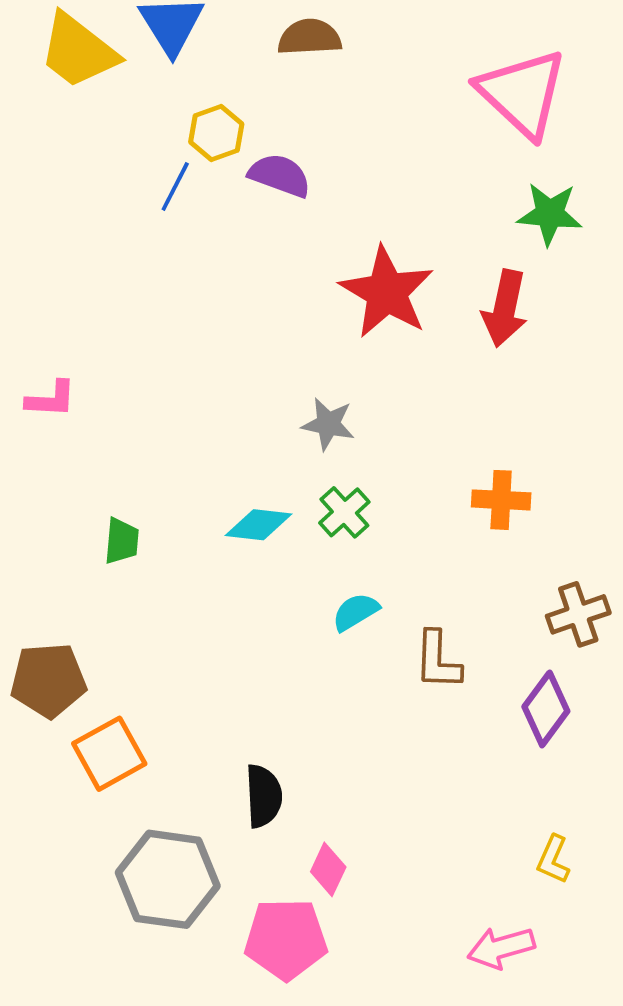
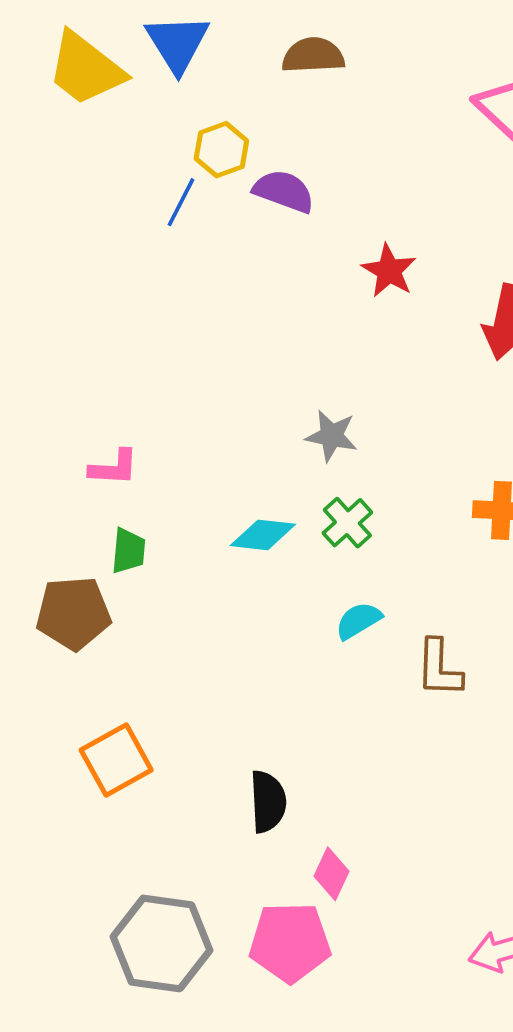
red star: (387, 292) -> (389, 271), moved, size x0.6
pink L-shape: (51, 399) -> (114, 468), moved
brown pentagon: (48, 680) -> (73, 613), moved
gray hexagon: (168, 879) -> (161, 943), moved

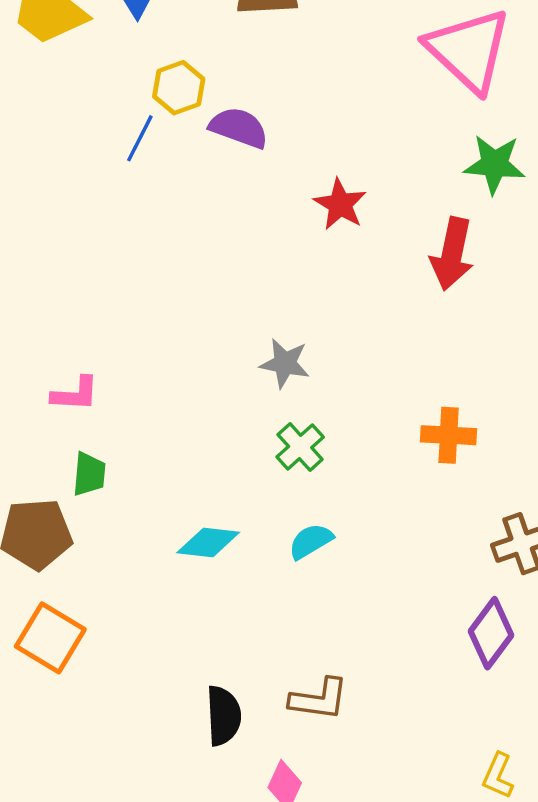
cyan diamond: (263, 535) -> (208, 542), moved
brown L-shape: (439, 668) -> (319, 699), moved, turned -84
orange square: (116, 760) -> (50, 638), moved, turned -30

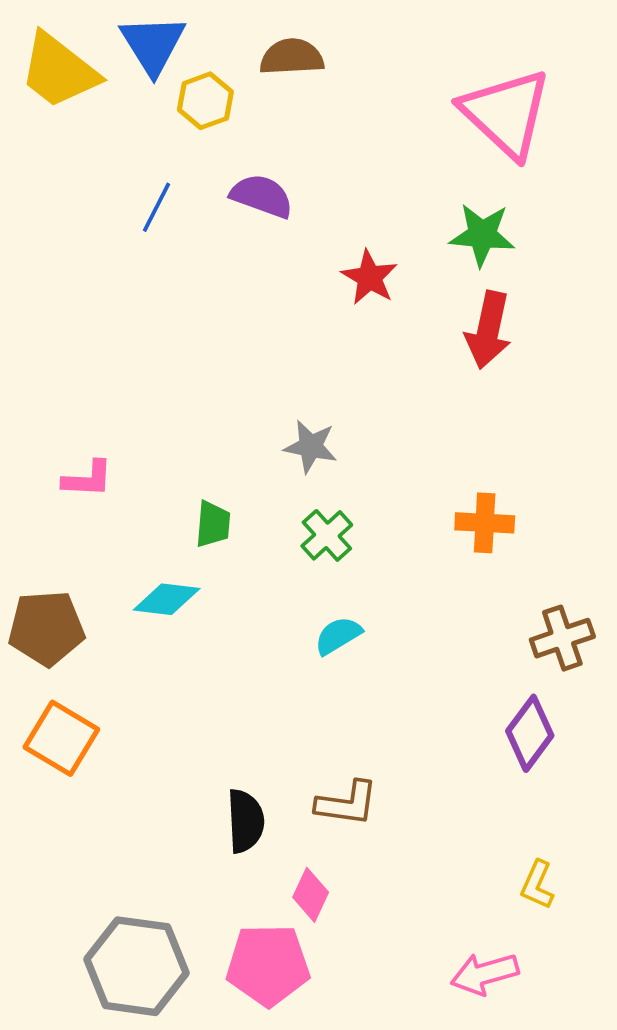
yellow hexagon: (179, 88) -> (205, 101), moved
green star: (494, 164) -> (482, 235), moved
green trapezoid: (89, 474) -> (213, 524), moved
cyan diamond: (208, 542) -> (167, 599), moved

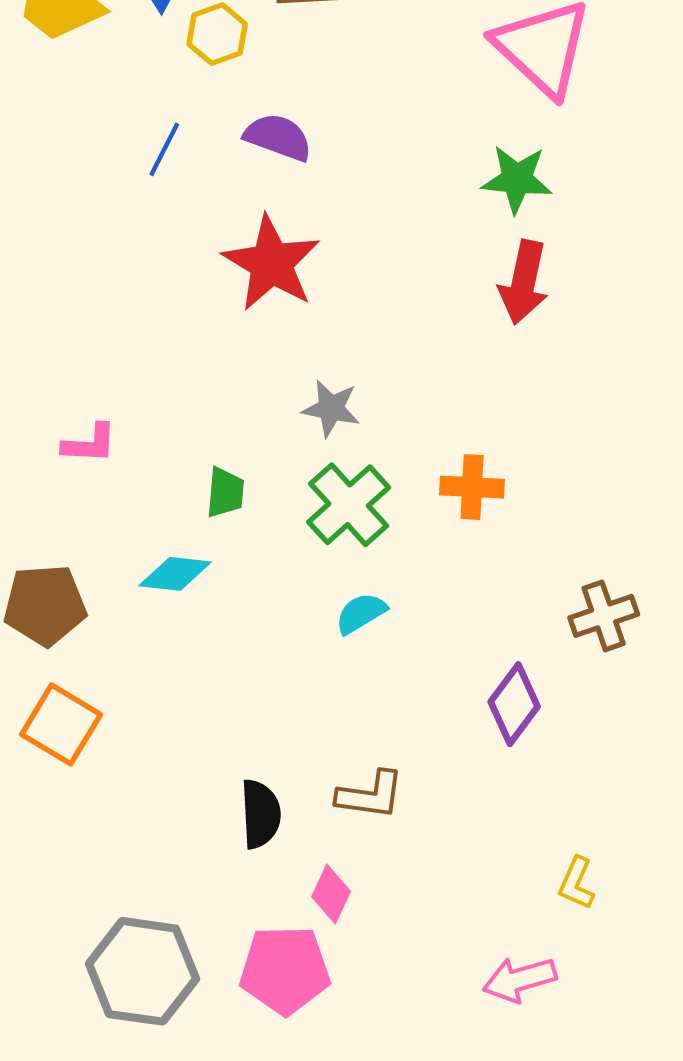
red star: (369, 277) -> (271, 263), moved, size x1.6
orange cross: (485, 523) -> (472, 487), moved
green cross: (327, 535) -> (349, 505), size x1.5
purple diamond: (530, 733) -> (514, 704), moved

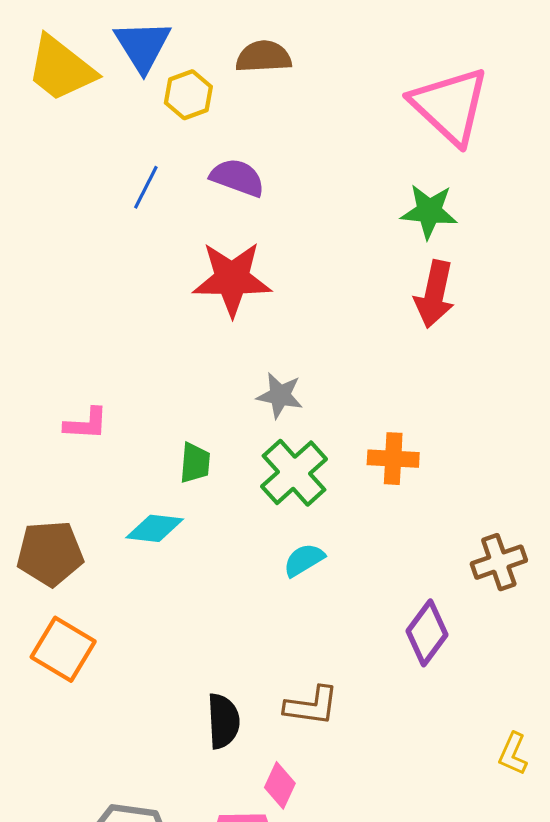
red star: (271, 263) -> (232, 279), turned -30
yellow L-shape: (577, 883) -> (513, 754), moved

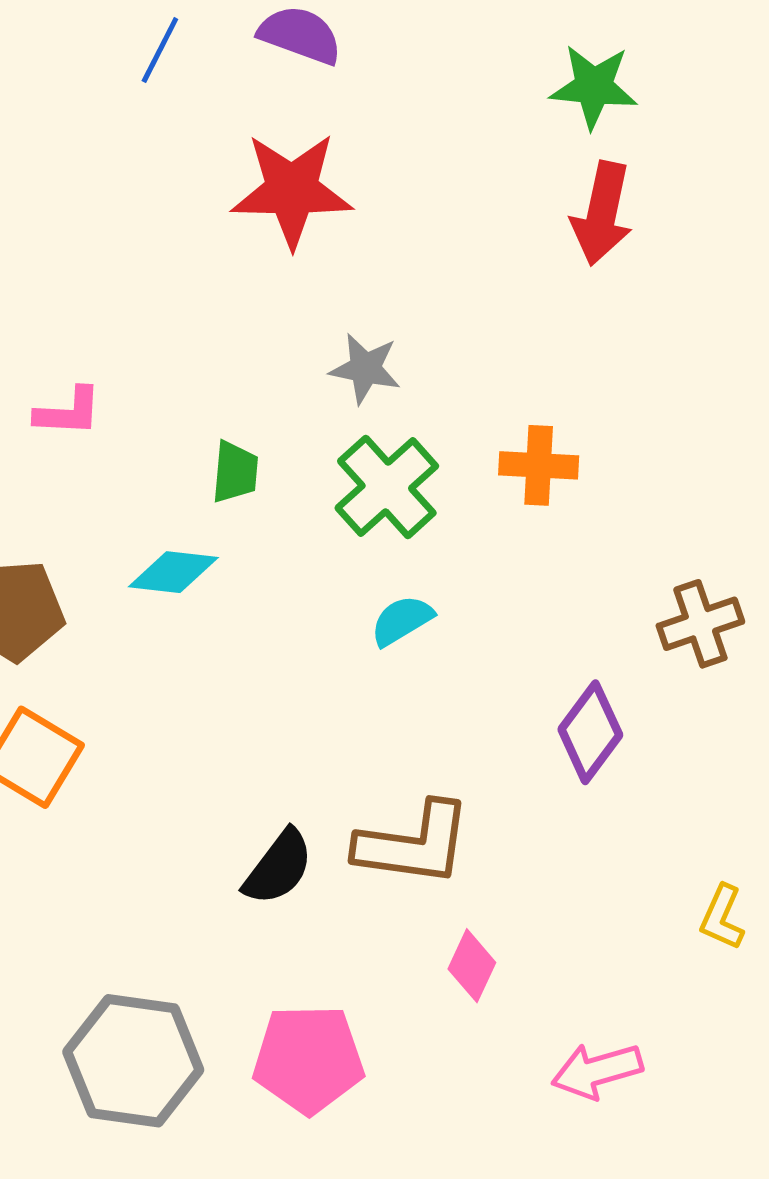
brown L-shape: (311, 706) -> (414, 844), size x1.4
black semicircle: (223, 721) -> (278, 867), turned 40
pink diamond: (280, 785) -> (472, 966), moved

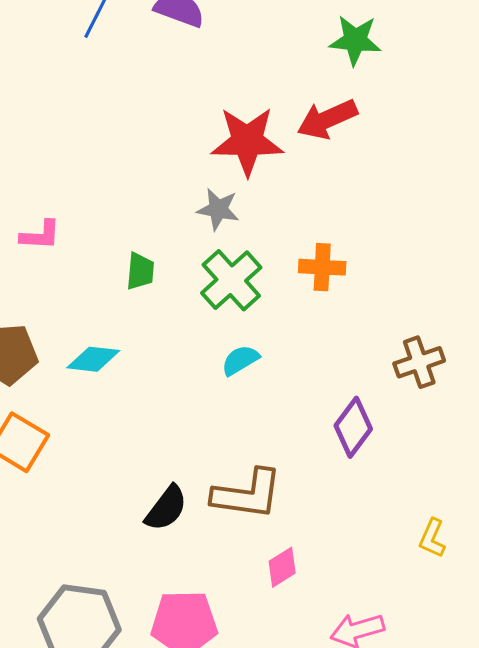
red star: (292, 190) -> (247, 141), moved
red arrow: (602, 213) -> (327, 119), moved, turned 54
cyan diamond: (173, 572) -> (93, 359), moved
pink diamond: (472, 966) -> (282, 567), turned 33

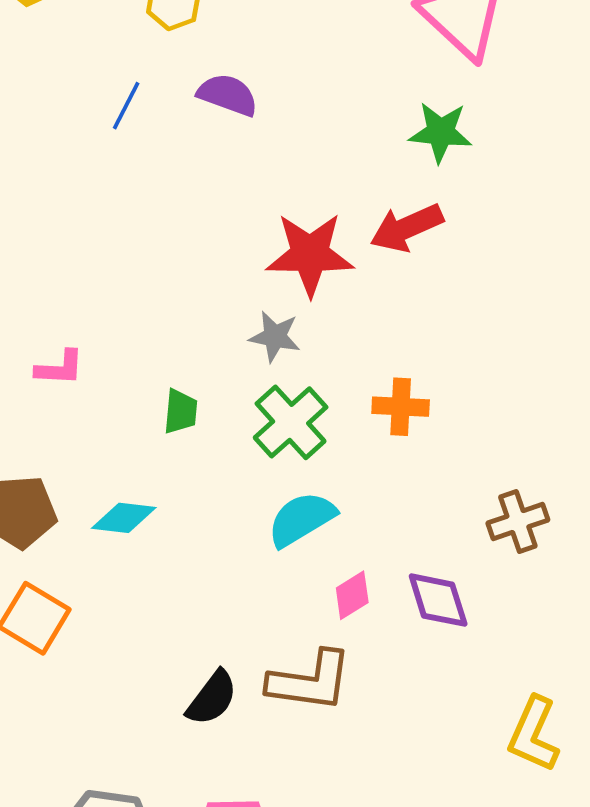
cyan semicircle: (240, 360) -> (301, 519), size x1.5
purple diamond: (353, 427) -> (438, 600), turned -54
yellow L-shape: (432, 538) -> (534, 734), size x1.6
pink diamond: (282, 567) -> (352, 595), moved

